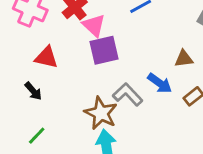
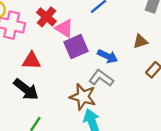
blue arrow: (160, 83) -> (108, 56), moved
black arrow: (33, 91) -> (26, 89), size x1.6

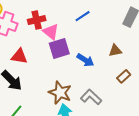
red cross: (46, 17) -> (37, 20), turned 30
gray L-shape: (101, 78) -> (91, 97), moved

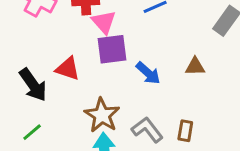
red triangle: (19, 56) -> (68, 69), moved
brown rectangle: (124, 76) -> (185, 131), moved, turned -48

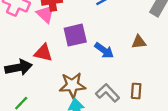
pink triangle: (104, 22) -> (45, 14), moved
black arrow: (33, 85) -> (19, 67), turned -60
brown star: (102, 115) -> (72, 85), turned -30

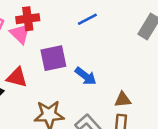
brown triangle: (139, 42) -> (123, 100), moved

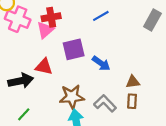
pink triangle: (20, 34) -> (45, 30), turned 36

